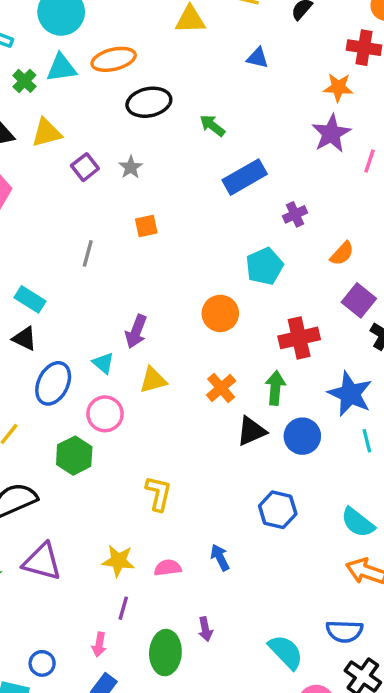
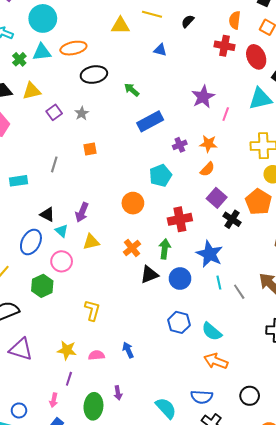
orange star: (338, 87) -> (208, 144), moved
cyan rectangle: (30, 299) -> (19, 181), moved, turned -42
black triangle: (25, 339) -> (47, 214), moved
blue hexagon: (278, 510) -> (179, 322), moved

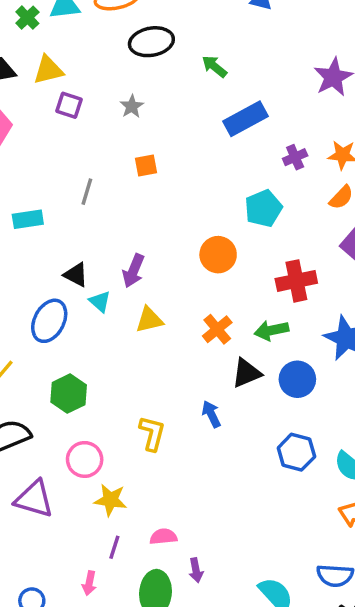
purple square: (54, 112) -> (69, 105), moved, turned -35
green arrow: (165, 249) -> (271, 330), turned -108
pink circle: (62, 261) -> (85, 459), moved
blue arrow: (128, 350) -> (211, 414), moved
pink semicircle: (96, 355) -> (163, 537), moved

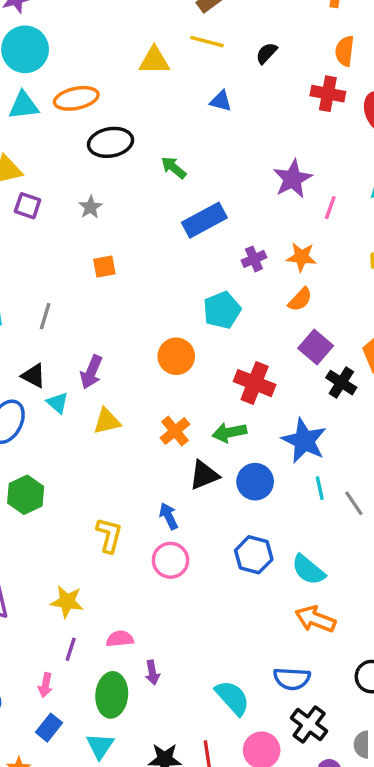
gray line: (87, 192) -> (45, 316), moved
red cross: (296, 281) -> (255, 383), turned 33
pink circle: (85, 459) -> (171, 560), moved

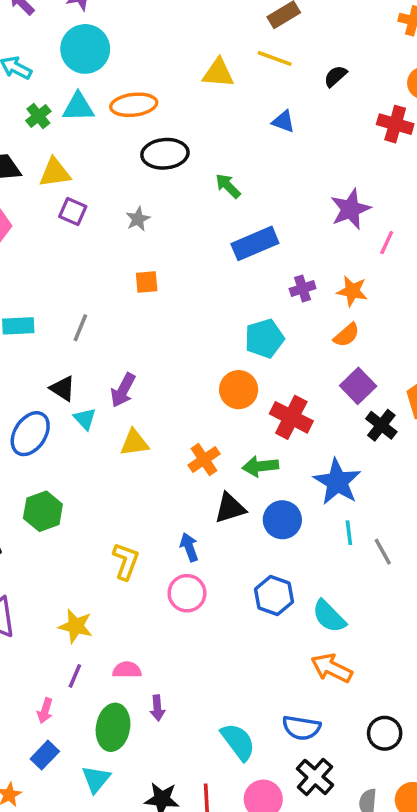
orange circle: (176, 356) -> (239, 390), moved

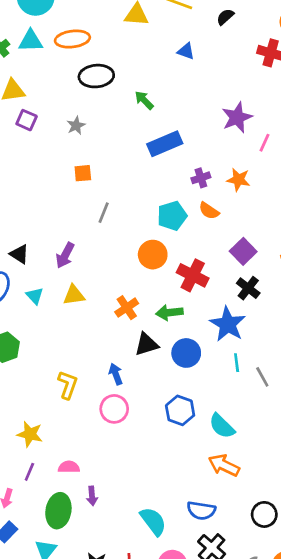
gray line: (80, 328) -> (104, 213), moved
orange semicircle: (347, 335) -> (209, 211), moved, turned 75
cyan triangle: (85, 419) -> (35, 296), moved
black cross: (381, 425) -> (248, 288), moved

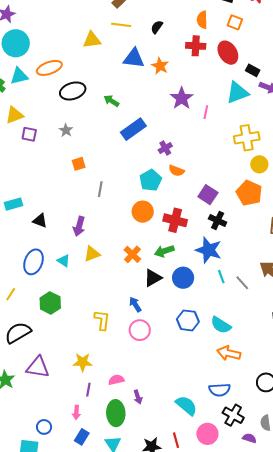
blue triangle: (186, 51) -> (134, 58), size x1.6
orange star: (238, 180) -> (160, 66), moved, turned 30
black triangle: (19, 254) -> (40, 221), moved

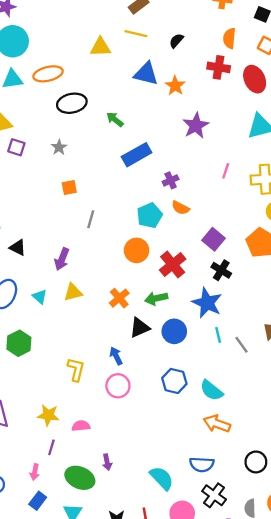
pink line: (206, 112) -> (226, 171), moved
red cross: (175, 220) -> (173, 265), turned 30
pink semicircle: (116, 380) -> (81, 426), moved
green ellipse: (116, 413) -> (80, 478), turned -70

